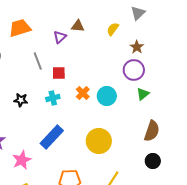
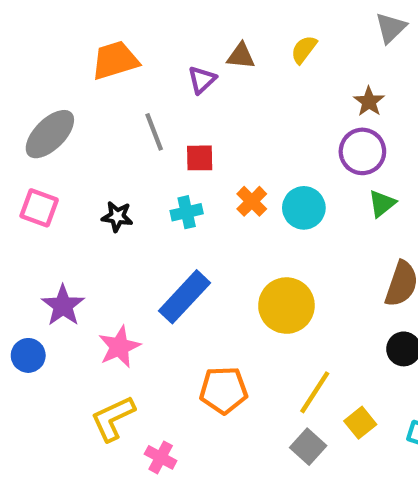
gray triangle: (138, 13) -> (391, 28), moved
yellow semicircle: (113, 29) -> (304, 49), moved

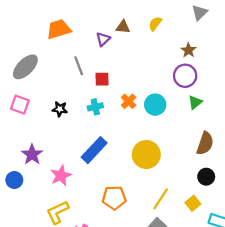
yellow square: (360, 423) -> (193, 203), moved

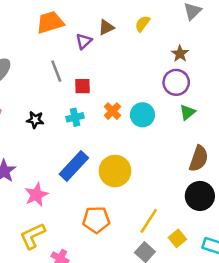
brown triangle: (123, 27) -> (106, 27), turned -32
orange trapezoid: (59, 29) -> (50, 22), moved
yellow circle: (146, 154) -> (115, 171), moved
black circle: (206, 177) -> (200, 196), size x1.5
yellow square: (193, 203) -> (177, 238), moved

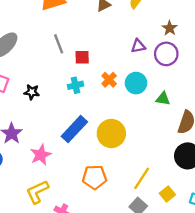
purple triangle: (84, 41) -> (138, 46), moved, turned 32
green triangle: (187, 112) -> (163, 99), moved, turned 48
black star: (35, 120) -> (32, 92), moved

